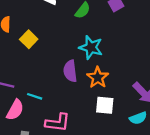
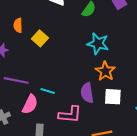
purple semicircle: (70, 71) -> (87, 93), moved

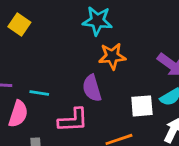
orange star: (105, 71) -> (112, 56), turned -30
white square: (113, 97) -> (142, 106), moved

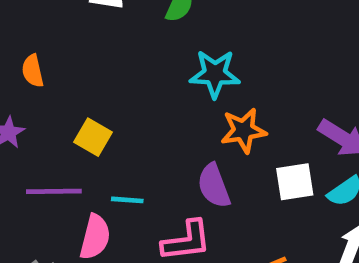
yellow square: (19, 24) -> (93, 137), moved
white square: (142, 106) -> (295, 182), moved

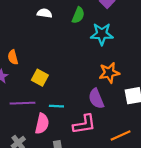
orange semicircle: (33, 71) -> (13, 57), moved
cyan star: (215, 74) -> (102, 34), moved

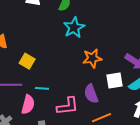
cyan star: (102, 34) -> (74, 27), moved, turned -30
purple semicircle: (96, 99) -> (91, 94), moved

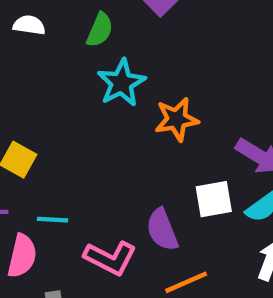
orange star: (92, 58) -> (177, 119), moved
pink L-shape: (68, 106) -> (110, 258), turned 35

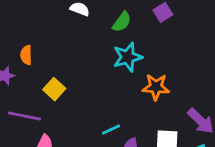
cyan line: (53, 220) -> (111, 129), moved, turned -42

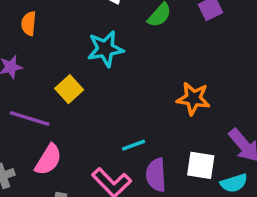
orange semicircle: (26, 55) -> (29, 24), moved
cyan star: (128, 57) -> (105, 49), moved

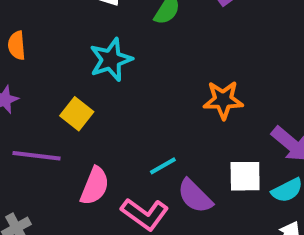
pink semicircle: (48, 160) -> (95, 186), moved
purple semicircle: (156, 175) -> (195, 196), turned -32

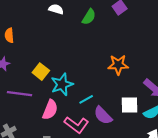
cyan star: (111, 60) -> (62, 84), moved

